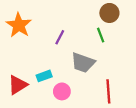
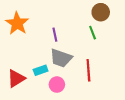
purple line: (60, 37) -> (55, 35), turned -40
gray trapezoid: (83, 63) -> (61, 58), moved
red line: (108, 91) -> (88, 70), moved

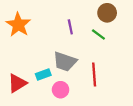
green line: (93, 33) -> (98, 34), turned -32
purple line: (55, 35) -> (70, 27), moved

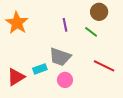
red line: (94, 75) -> (104, 66), moved, turned -60
pink circle: (61, 90) -> (65, 80), moved

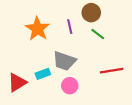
brown circle: (99, 12) -> (91, 13), moved
orange star: (17, 23) -> (38, 29), moved
red line: (104, 66) -> (112, 71), turned -35

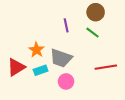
brown circle: (91, 13) -> (96, 12), moved
orange star: (38, 29) -> (37, 50), moved, size x0.7
red triangle: (17, 82) -> (16, 67), moved

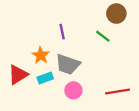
brown circle: (96, 12) -> (116, 14), moved
purple line: (66, 25) -> (62, 32), moved
red line: (106, 67) -> (118, 92), moved

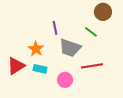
gray trapezoid: (68, 64) -> (70, 48), moved
cyan rectangle: (45, 78) -> (40, 69), turned 32
red line: (118, 92) -> (92, 66), moved

